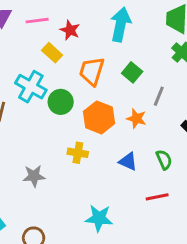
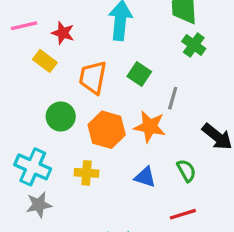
cyan cross: (31, 87) -> (33, 167), moved
orange star: (136, 119) -> (150, 127), size x1.4

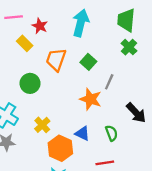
orange hexagon: (107, 130) -> (60, 148), moved
yellow cross: (86, 173) -> (42, 125), turned 35

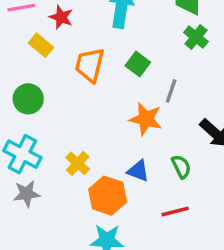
green circle: (30, 83) -> (28, 99), moved

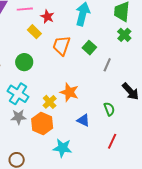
orange star: (146, 119) -> (69, 92), moved
blue triangle: (138, 171) -> (83, 120), moved
orange hexagon: (108, 196) -> (42, 123), moved
red line: (175, 212) -> (112, 141), moved, turned -56

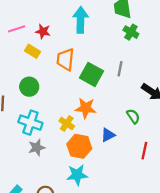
green square: (89, 48) -> (92, 74), moved, size x1.5
blue triangle: (83, 120) -> (108, 135), turned -40
orange hexagon: (42, 123) -> (79, 146), moved
cyan star: (62, 148) -> (77, 175), moved

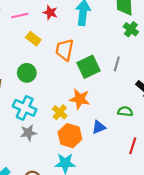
red star: (43, 31) -> (50, 13), moved
green square: (92, 74) -> (89, 67), turned 30
green semicircle: (133, 116) -> (125, 111), turned -56

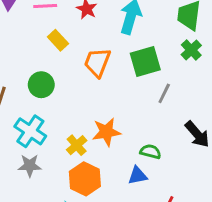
green square: (89, 67) -> (145, 61), moved
orange star: (80, 99) -> (106, 132), turned -30
green semicircle: (125, 111) -> (151, 152), moved
blue triangle: (99, 127) -> (138, 176), moved

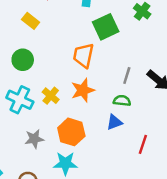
orange trapezoid: (97, 62) -> (83, 55), moved
gray line: (164, 93) -> (127, 75), moved
yellow cross: (77, 145) -> (51, 96), moved
gray star: (30, 166) -> (34, 139), moved

